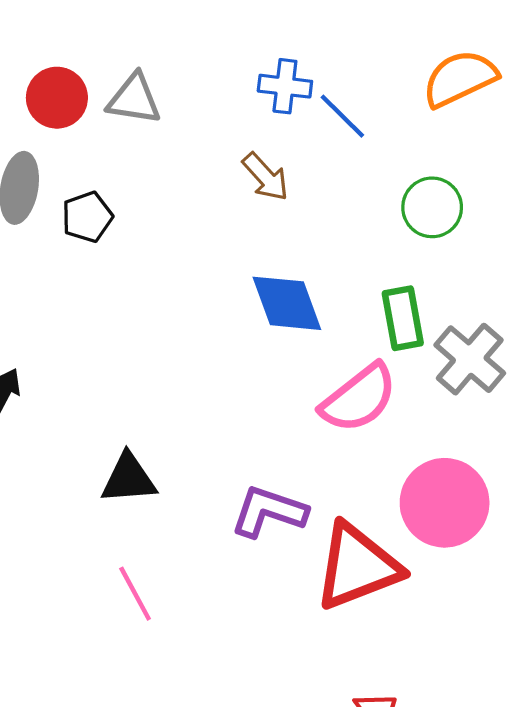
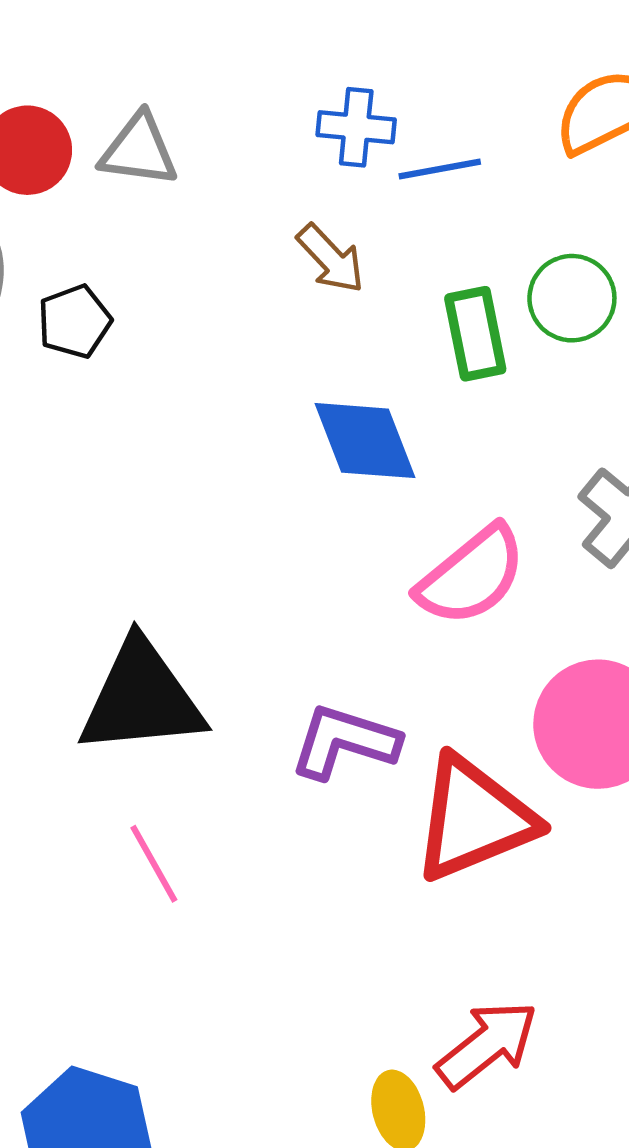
blue line: (342, 116) -> (440, 169), turned -54
green rectangle: (403, 318) -> (475, 334), moved
black triangle: (129, 479) -> (141, 698), size x1.6

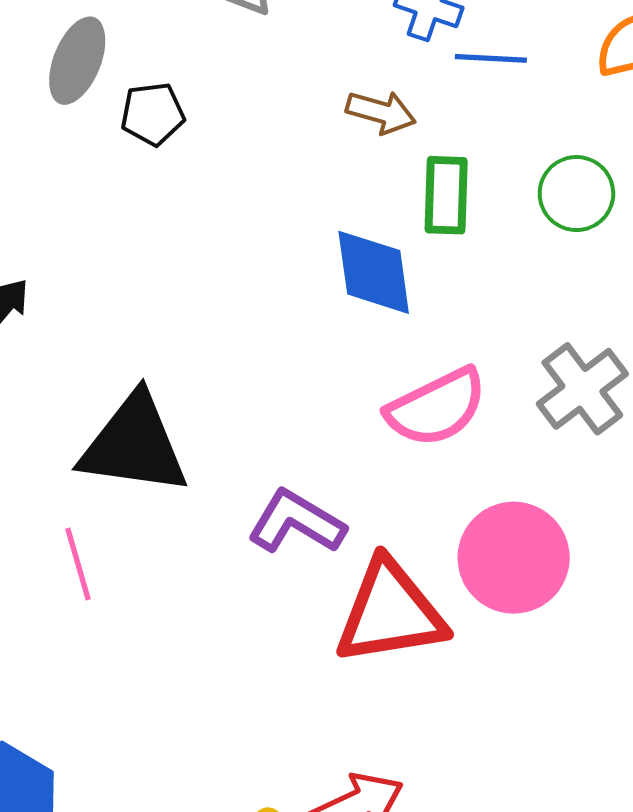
brown arrow: (331, 259) -> (381, 112), turned -44
green rectangle: (475, 334) -> (446, 195), moved
pink line: (154, 864) -> (78, 564), moved

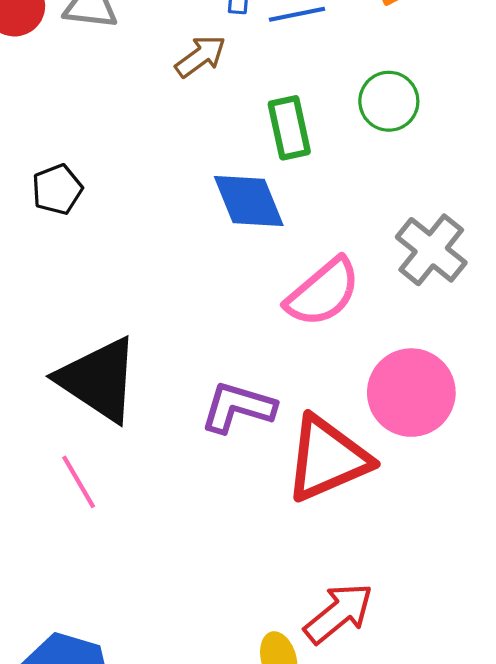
brown arrow: (381, 112) -> (200, 56), moved, turned -38
black pentagon: (153, 114) -> (57, 189), moved
black triangle: (134, 445) -> (98, 380), turned 40

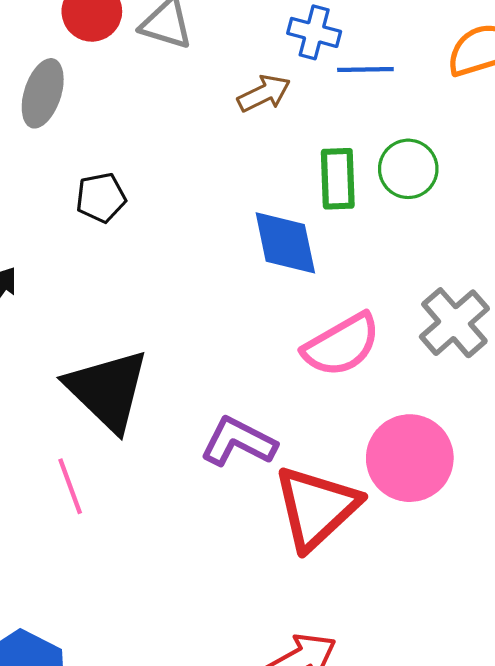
green circle: (389, 101) -> (408, 169), moved
red triangle: (327, 459) -> (316, 508), turned -30

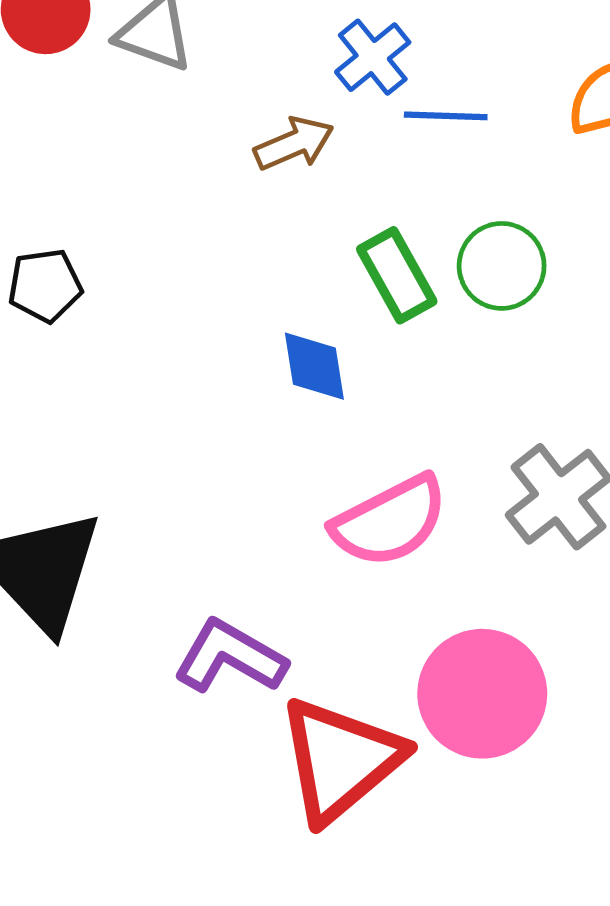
blue cross: (314, 32) -> (373, 57), turned 33
green rectangle: (338, 179) -> (397, 275), turned -30
blue diamond: (285, 243) -> (314, 366), size x0.7

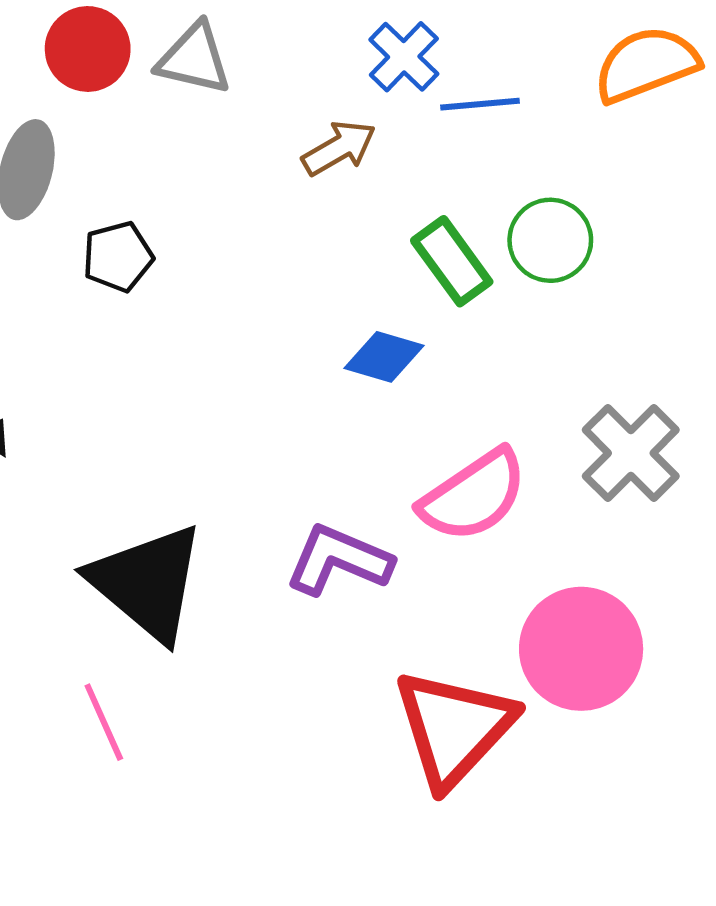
black pentagon: (45, 285) -> (118, 257), moved
blue diamond: (314, 366) -> (384, 357), turned -58
purple L-shape: (230, 657) -> (339, 560), moved

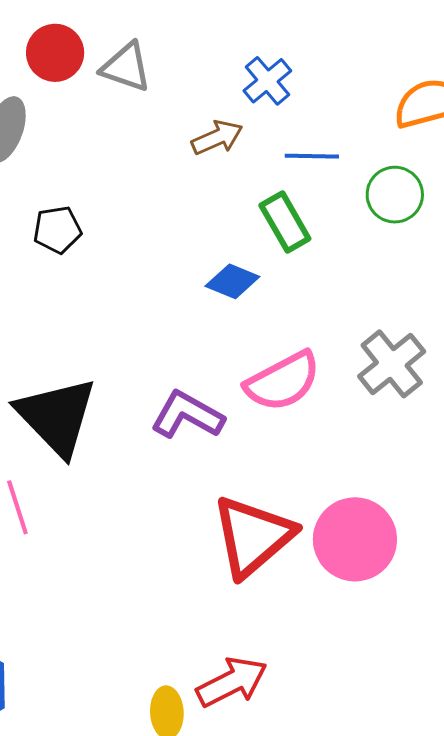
blue line: (480, 104) -> (312, 156), moved
green circle: (550, 240) -> (395, 195), moved
black pentagon: (118, 257) -> (57, 230), moved
pink circle: (581, 649) -> (355, 539), moved

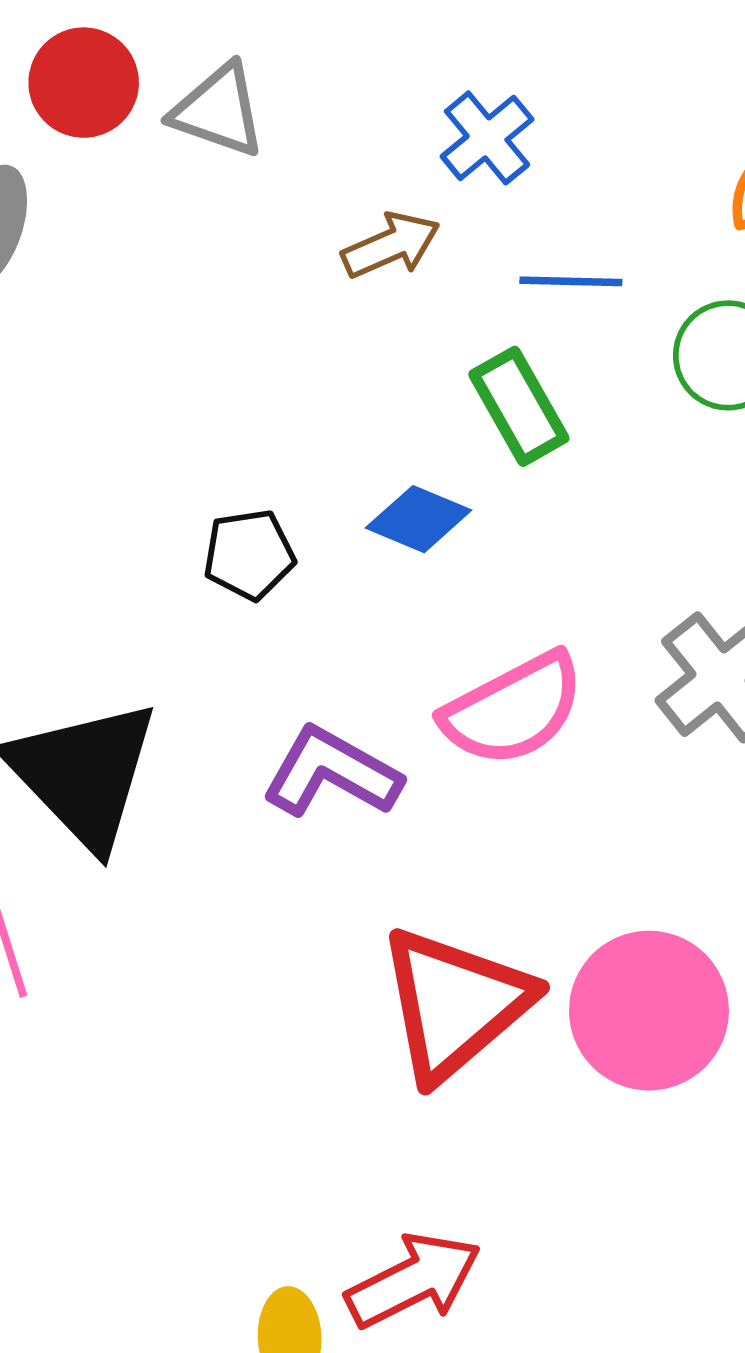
black pentagon: (57, 230) -> (249, 555), moved

